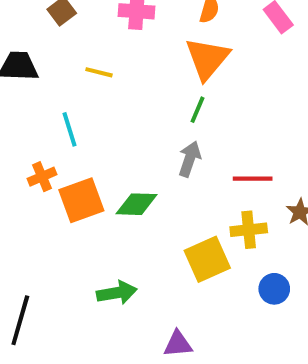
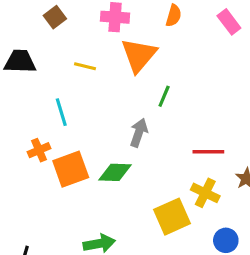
orange triangle: (207, 59) -> (139, 55), moved
gray arrow: (190, 159) -> (139, 133), moved
yellow cross: (249, 230) -> (205, 193), turned 32

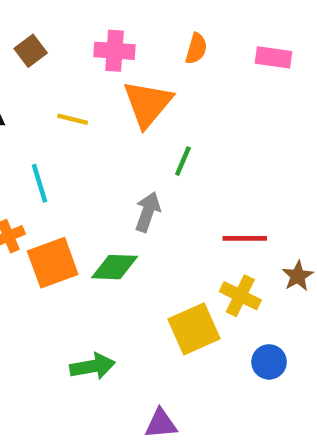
pink rectangle: (229, 22) -> (273, 57), turned -45

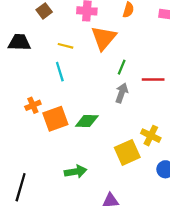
cyan line: (39, 183) -> (60, 72), moved
gray arrow: (148, 212) -> (122, 93), moved
red line: (245, 238) -> (153, 79), moved

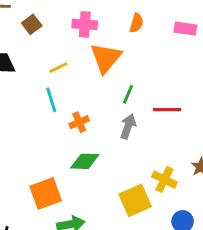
yellow line: (65, 46) -> (58, 68), turned -40
orange cross: (33, 105) -> (79, 122), moved
orange square: (55, 119) -> (46, 193), moved

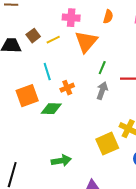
brown square: (32, 24) -> (33, 36), moved
yellow line: (58, 68) -> (53, 40), moved
green diamond: (85, 161) -> (51, 109), moved
orange square: (46, 193) -> (27, 96), moved

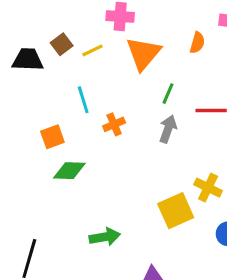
orange semicircle: (108, 17) -> (197, 43), moved
orange square: (27, 96) -> (52, 137), size x0.7
green diamond: (51, 109) -> (69, 171), moved

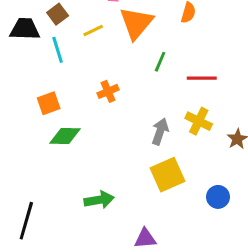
yellow line: (92, 50) -> (93, 30), moved
cyan line: (83, 100) -> (58, 50), moved
gray arrow: (168, 129) -> (160, 132), moved
yellow cross: (208, 188) -> (199, 121), moved

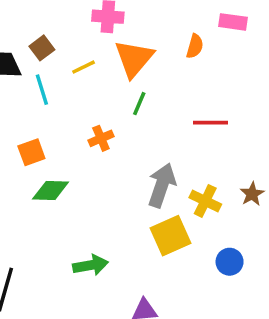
green line: (160, 62) -> (139, 104), moved
yellow cross: (199, 121) -> (205, 201), moved
gray arrow: (160, 132) -> (162, 185), size x1.4

